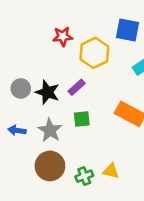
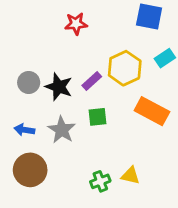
yellow hexagon: (94, 53) -> (125, 68), moved
brown circle: (50, 166) -> (30, 170), moved

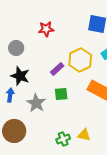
gray circle: (29, 82) -> (16, 48), moved
black star: (59, 87) -> (20, 76), moved
blue arrow: (24, 130) -> (10, 95), moved, turned 88

